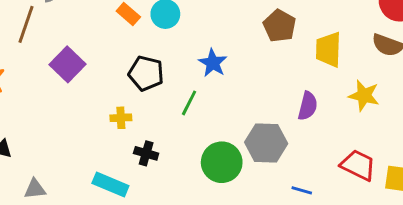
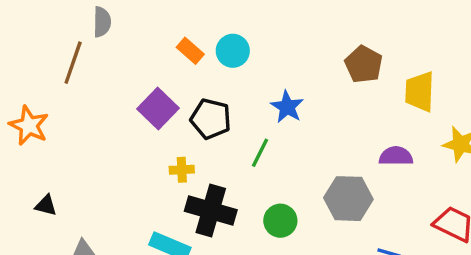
purple square: (67, 64) -> (158, 109), moved
purple semicircle: (308, 106) -> (396, 156), turned -104
black cross: (146, 153) -> (211, 210), size x1.8
green circle: (222, 162) -> (280, 221), moved, size x0.7

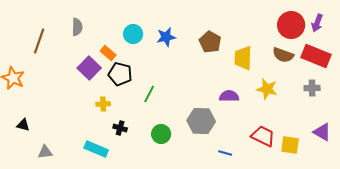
gray semicircle: (102, 22) -> (77, 27), moved
orange rectangle: (190, 51) -> (108, 53), moved
blue star: (287, 107) -> (166, 37), moved, turned 30
black cross: (211, 210) -> (120, 128), size x0.5

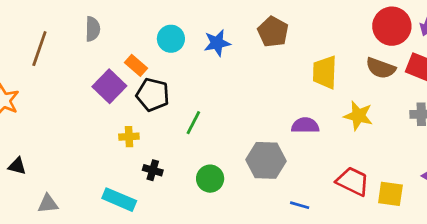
brown pentagon: (210, 42) -> (273, 32), moved

